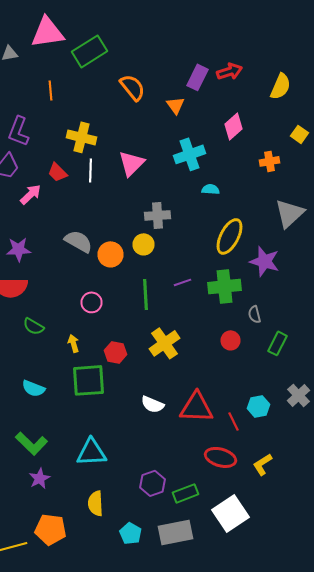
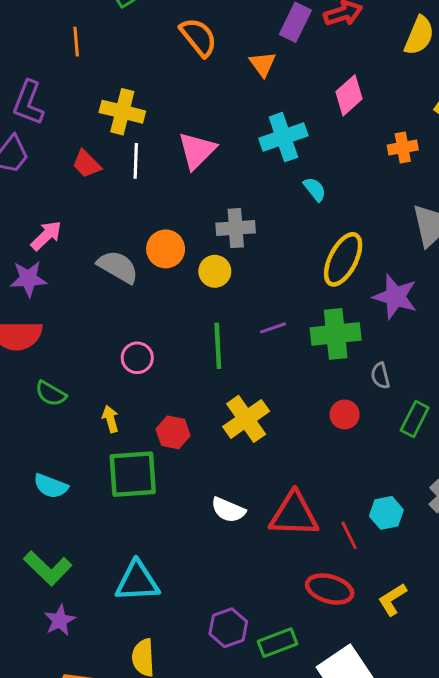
cyan semicircle: (210, 189) -> (315, 189), turned 48
pink arrow: (30, 194) -> (46, 235), moved
orange circle: (110, 254) -> (166, 249), moved

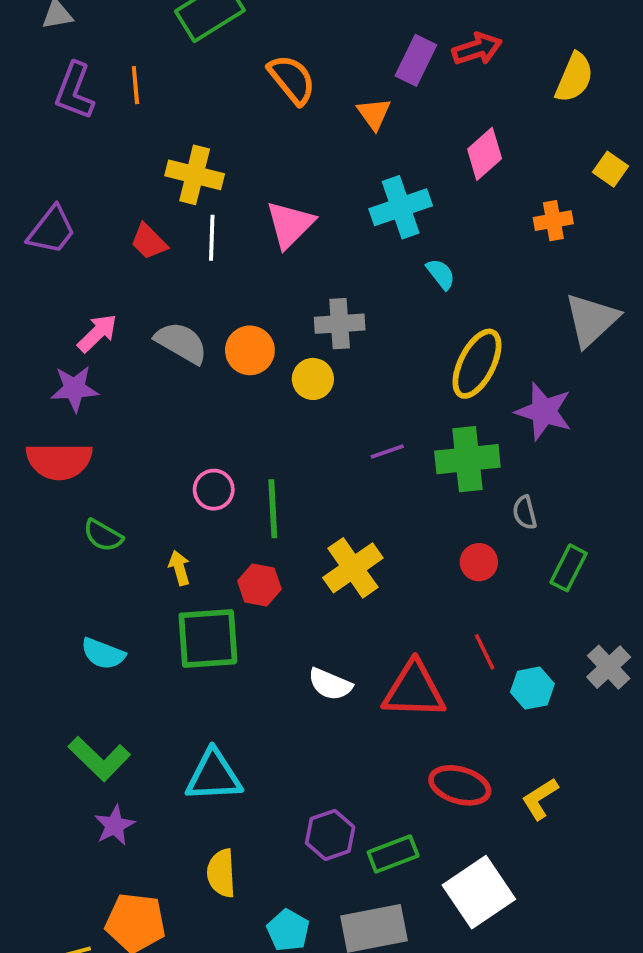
purple L-shape: (28, 103) -> (74, 91), moved
gray semicircle: (118, 267) -> (181, 343), moved
green line: (218, 346) -> (273, 509), moved
red line: (349, 535) -> (485, 652), moved

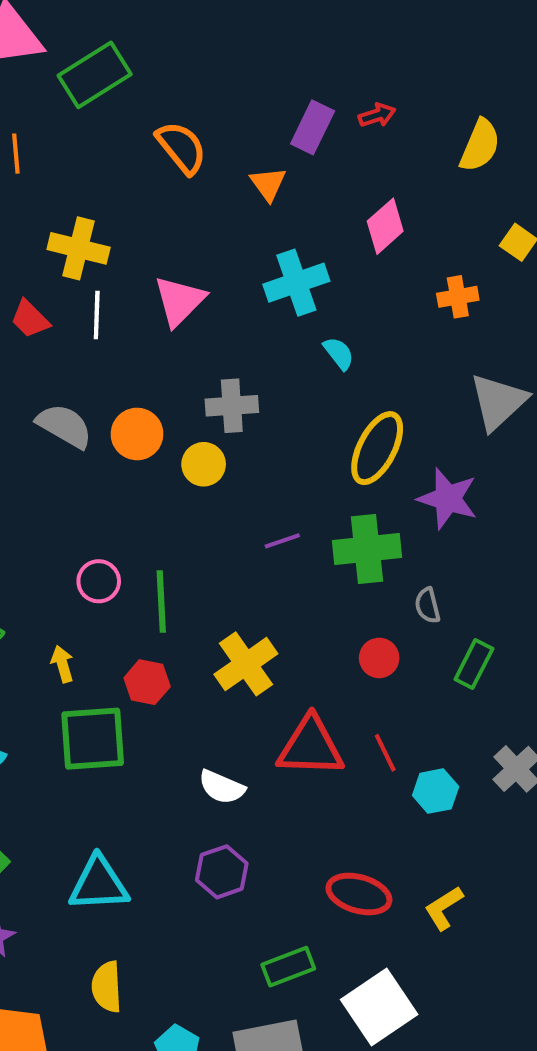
red arrow: (477, 49) -> (377, 115), size x0.7
red triangle: (414, 690) -> (311, 747), moved
purple hexagon: (330, 835) -> (222, 872), moved

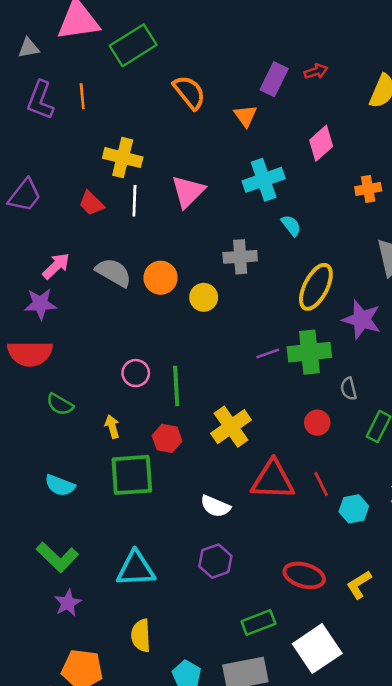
gray cross: (232, 406) -> (240, 257), moved
purple line: (282, 541) -> (268, 353), moved

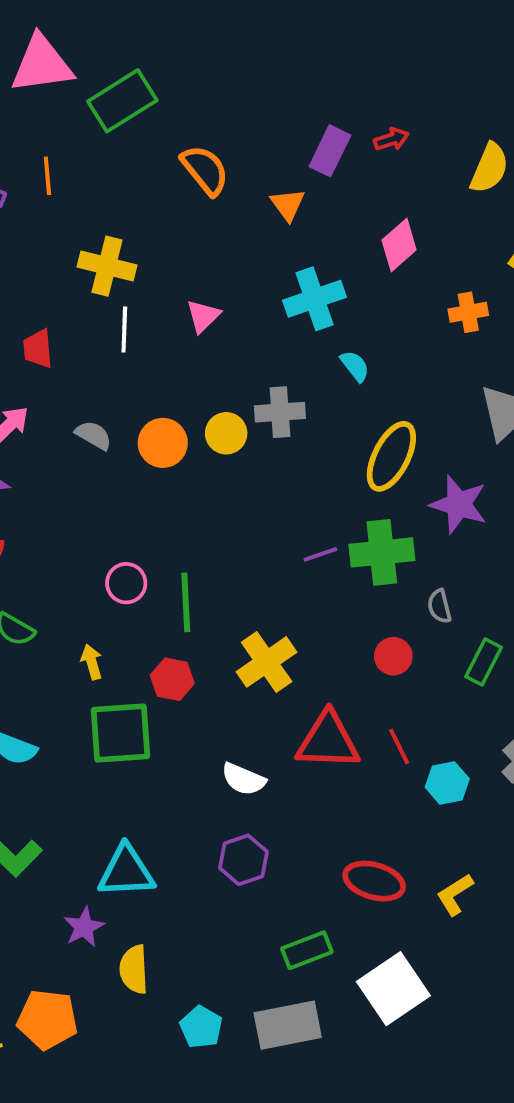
pink triangle: (188, 192) -> (203, 316), size x0.7
red trapezoid: (91, 203) -> (38, 349), moved, turned 40
gray semicircle: (114, 272) -> (94, 435), size x0.7
yellow circle: (204, 297) -> (226, 433), moved
purple star: (68, 603) -> (84, 927), moved

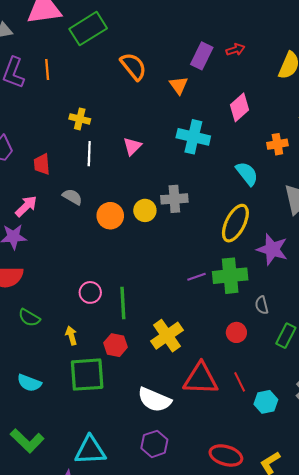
yellow cross: (107, 266) -> (80, 119), size x0.7
cyan cross: (315, 299) -> (193, 137), turned 32
cyan semicircle: (355, 366) -> (247, 174), moved, size x1.4
gray semicircle: (94, 435) -> (72, 197), moved
white semicircle: (243, 779) -> (154, 400), size x1.4

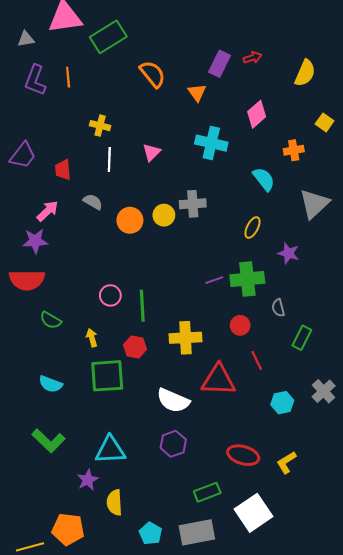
yellow ellipse: (235, 223) -> (252, 227), size x0.6
purple star: (272, 249) -> (289, 253), size x0.7
red circle: (236, 332) -> (240, 325), moved
yellow cross: (167, 336) -> (186, 338), turned 32
red line: (240, 382) -> (257, 360), moved

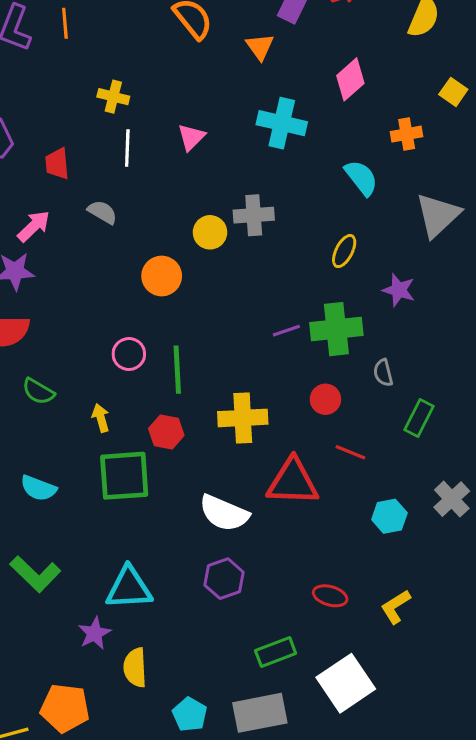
orange circle: (130, 220) -> (162, 276), moved
red line: (257, 360) -> (350, 452), turned -42
red ellipse: (243, 455) -> (330, 596), size x0.7

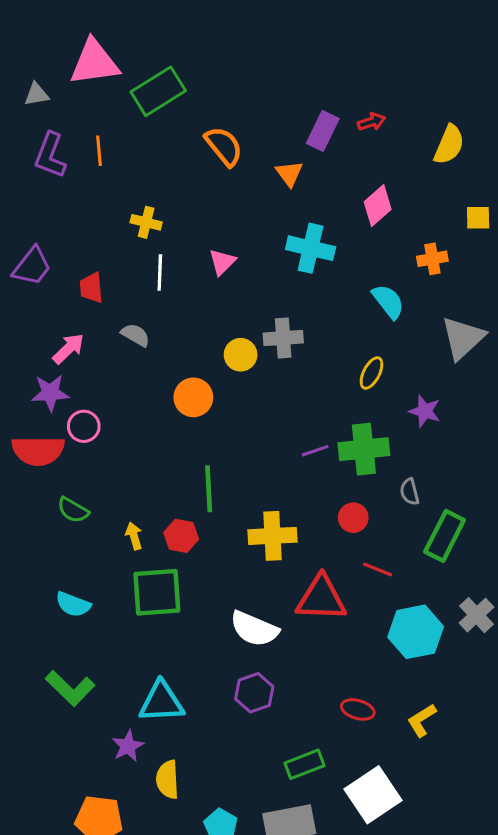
yellow square: (453, 92) -> (478, 218), turned -36
pink circle: (129, 354) -> (84, 426), moved
green rectangle: (419, 418) -> (445, 536), size x1.4
red hexagon: (166, 432) -> (181, 536), moved
cyan hexagon: (389, 516) -> (416, 632), size x1.6

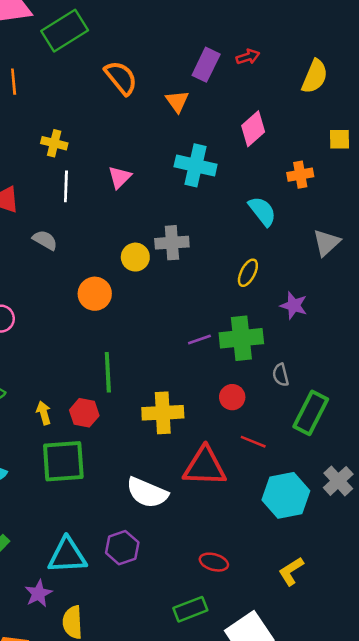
gray triangle: (463, 338) -> (326, 243), size x0.7
purple hexagon: (254, 693) -> (122, 548), moved
red ellipse: (358, 709) -> (214, 562), moved

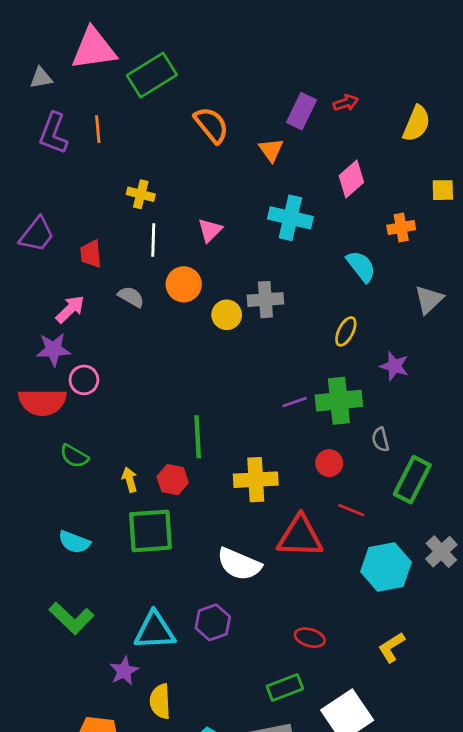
orange circle: (95, 294) -> (184, 284), moved

